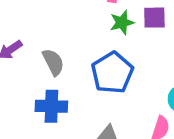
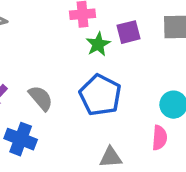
blue cross: (51, 106) -> (21, 139), moved, turned 32

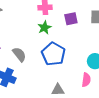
green star: (98, 44) -> (44, 28), moved

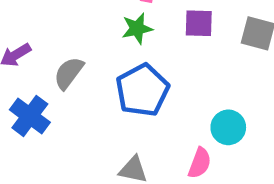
gray semicircle: (19, 54) -> (69, 73), turned -119

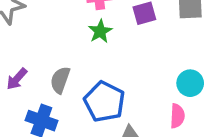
blue pentagon: (142, 90) -> (105, 102), moved

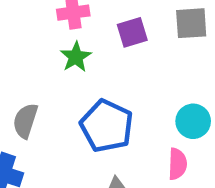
blue pentagon: (105, 102) -> (107, 126), moved

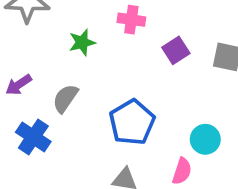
purple square: (132, 32) -> (176, 50), turned -32
green star: (76, 57) -> (82, 42), moved

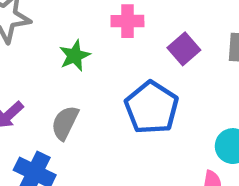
blue pentagon: (132, 122) -> (152, 108), moved

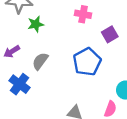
green star: (75, 56) -> (36, 24), moved

